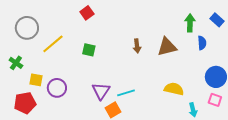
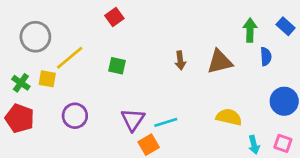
yellow square: (36, 80) -> (47, 79), moved
pink square: (215, 100) -> (283, 143), moved
red pentagon: (25, 103) -> (20, 118), moved, turned 30

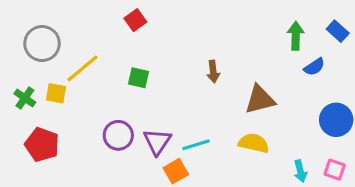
blue semicircle: (266, 56) -> (314, 67), turned 60
brown triangle: (220, 62) -> (260, 100), moved
purple circle: (75, 116) -> (118, 135), moved
yellow semicircle: (229, 117) -> (254, 143), moved
red pentagon: (20, 118) -> (42, 145), moved

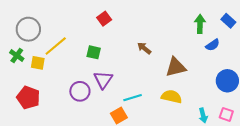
red square: (135, 20) -> (104, 19), moved
brown arrow: (213, 72) -> (144, 48), turned 136
green cross: (25, 98) -> (17, 56), moved
purple triangle: (157, 142) -> (103, 80), moved

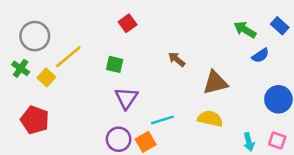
green arrow: (200, 24) -> (245, 30), turned -60
yellow square: (38, 63) -> (46, 77), turned 32
purple circle: (80, 91) -> (119, 139), moved

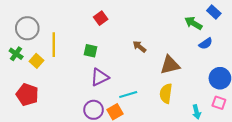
blue rectangle: (280, 26) -> (214, 12), moved
yellow line: (68, 57) -> (54, 45), turned -50
purple triangle: (126, 98) -> (100, 77), turned 30
yellow semicircle: (210, 119) -> (166, 94), turned -96
pink square: (277, 141) -> (219, 103), moved

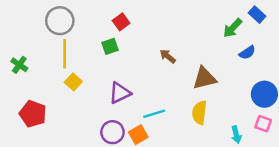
green arrow: (193, 23) -> (233, 28), turned -78
gray circle: (27, 28) -> (60, 21), moved
green square: (90, 51) -> (110, 46), moved, turned -32
yellow square: (36, 61) -> (73, 82), moved

